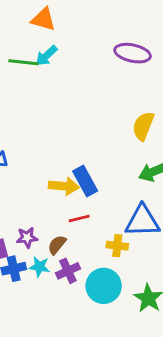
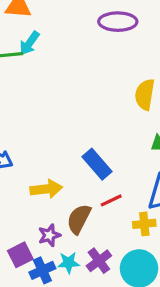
yellow arrow: (64, 186) -> (46, 189), moved
red line: (79, 218) -> (111, 200), moved
brown semicircle: (57, 245) -> (79, 219), moved, size x1.4

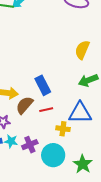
brown semicircle: (79, 219) -> (24, 105), moved

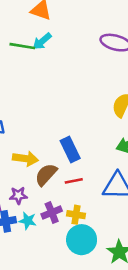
yellow cross: (63, 129) -> (76, 215), moved
purple cross: (30, 145) -> (52, 213), moved

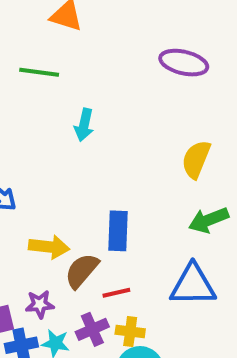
cyan arrow: (42, 41) -> (84, 125), moved, turned -36
blue rectangle: (70, 150) -> (118, 231), turned 30
red line: (74, 181) -> (116, 293), moved

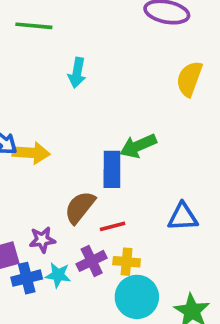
yellow semicircle: (196, 159) -> (189, 79), moved
green arrow: (209, 220) -> (138, 146), moved
yellow arrow: (49, 247) -> (31, 153), moved
blue triangle: (193, 285) -> (183, 217), size x0.7

